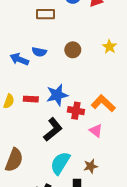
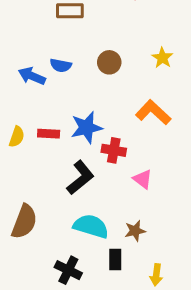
orange L-shape: (103, 103) -> (153, 112), moved
cyan semicircle: (60, 163) -> (91, 226), turned 75

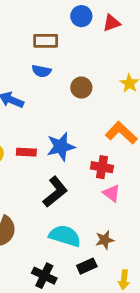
blue semicircle: (61, 65) -> (42, 71), moved
red cross: (114, 150) -> (102, 167), moved
black rectangle: (115, 260) -> (87, 266), turned 66

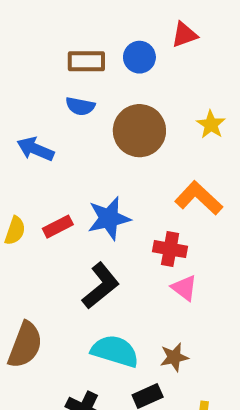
blue circle: (81, 16) -> (139, 57), moved
brown circle: (81, 88) -> (139, 131), size x1.6
red rectangle: (26, 152) -> (58, 227), turned -30

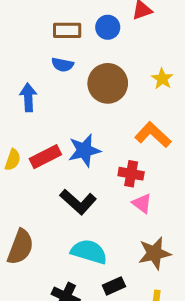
blue arrow: (35, 149) -> (28, 97), turned 64
red rectangle: (58, 227) -> (45, 157), size x1.4
black L-shape: (101, 286) -> (78, 202), turned 81
brown star: (174, 357) -> (154, 253), moved, size x1.5

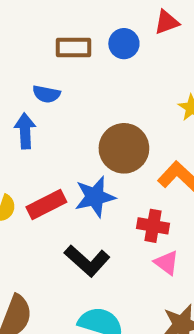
blue semicircle: (63, 65) -> (46, 94), moved
brown circle: (108, 83) -> (124, 148), moved

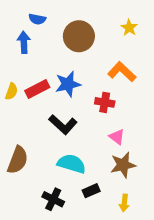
brown circle: (124, 148) -> (79, 36), moved
pink triangle: (167, 263) -> (117, 137), moved

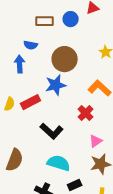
blue star: (68, 84) -> (56, 85), moved
red cross: (105, 102) -> (86, 113), turned 35
pink triangle: (117, 137) -> (96, 141), turned 48

